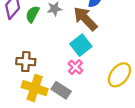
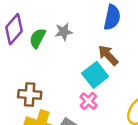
brown arrow: (85, 19) -> (108, 55), moved, size x0.7

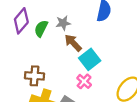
brown arrow: (108, 55) -> (73, 43), moved

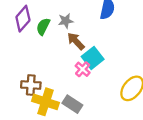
brown cross: (34, 76) -> (31, 85), moved
pink cross: (84, 81) -> (83, 69), moved

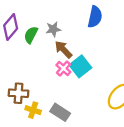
pink cross: (83, 69) -> (63, 69), moved
yellow cross: (45, 102) -> (33, 110), size x0.6

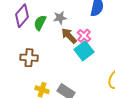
pink cross: (63, 69) -> (84, 36), moved
brown cross: (18, 93) -> (29, 58), moved

